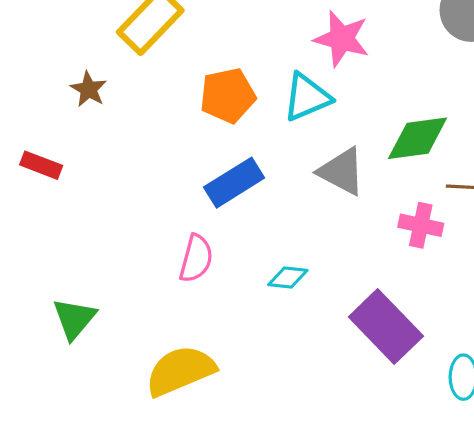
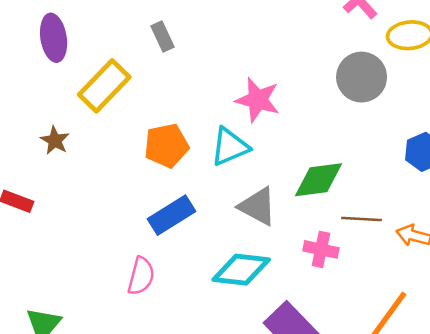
cyan diamond: (288, 277) -> (241, 270), moved, size x1.8

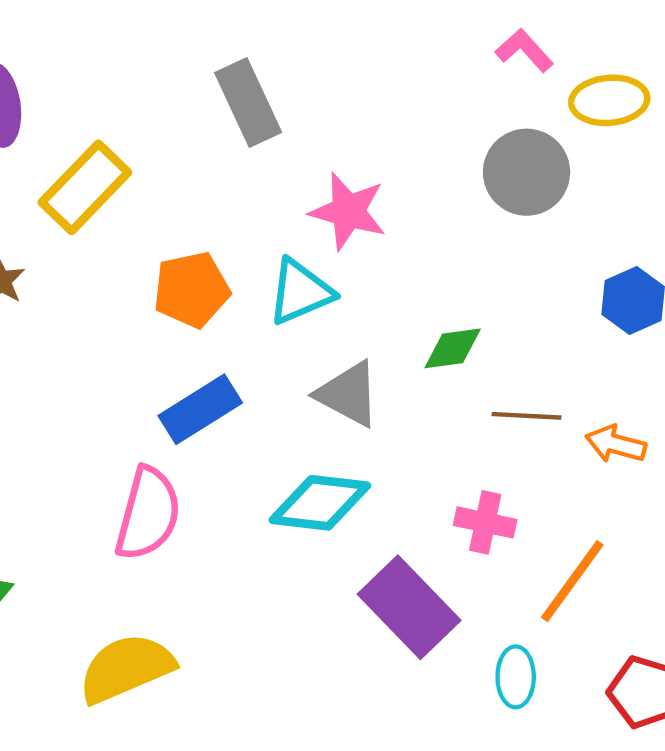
gray rectangle: (163, 37) -> (248, 103), moved, size x1.6
green diamond: (318, 180) -> (453, 348), size x0.7
pink cross: (321, 249) -> (485, 522), moved
pink semicircle: (141, 276) -> (148, 514), size x1.4

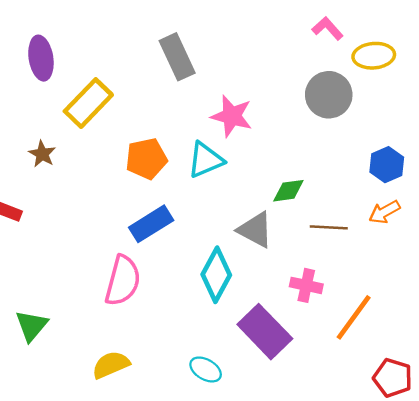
gray triangle: (348, 394) -> (255, 230), moved
orange arrow: (616, 444) -> (384, 212), moved, turned -44
cyan diamond: (320, 503) -> (216, 275), turned -68
yellow semicircle: (126, 668) -> (111, 365), size x0.7
cyan ellipse: (516, 677) -> (206, 369), moved, turned -60

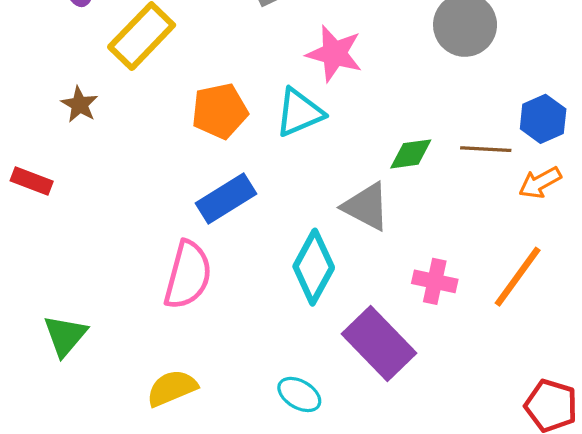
brown line: (329, 227) -> (486, 149), moved
orange line: (354, 317) -> (518, 277), moved

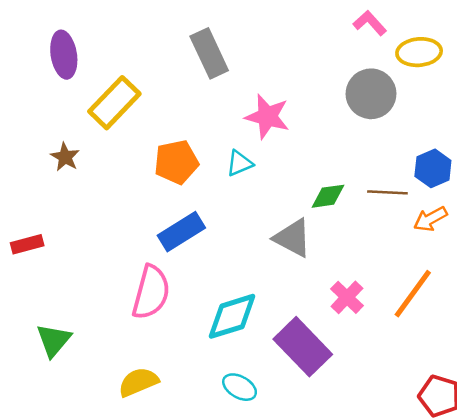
cyan triangle: (299, 113) -> (240, 163), size x0.7
red rectangle: (32, 181) -> (27, 244), moved, turned -36
cyan diamond: (314, 267) -> (232, 316), moved, turned 44
pink cross: (435, 281) -> (347, 297), turned 32

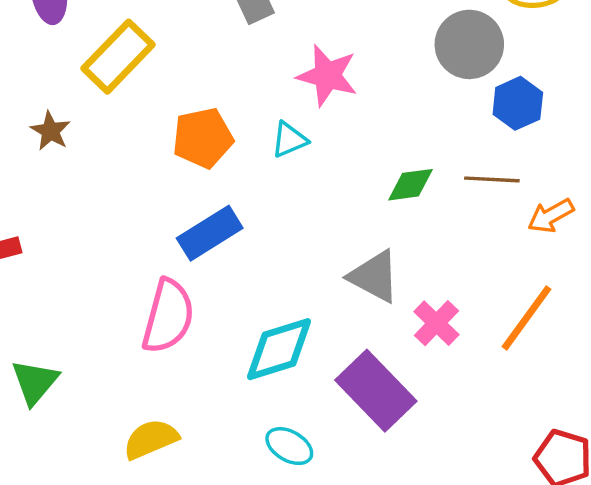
blue hexagon: (433, 168) -> (518, 103), moved
gray triangle: (293, 238) -> (374, 276), moved

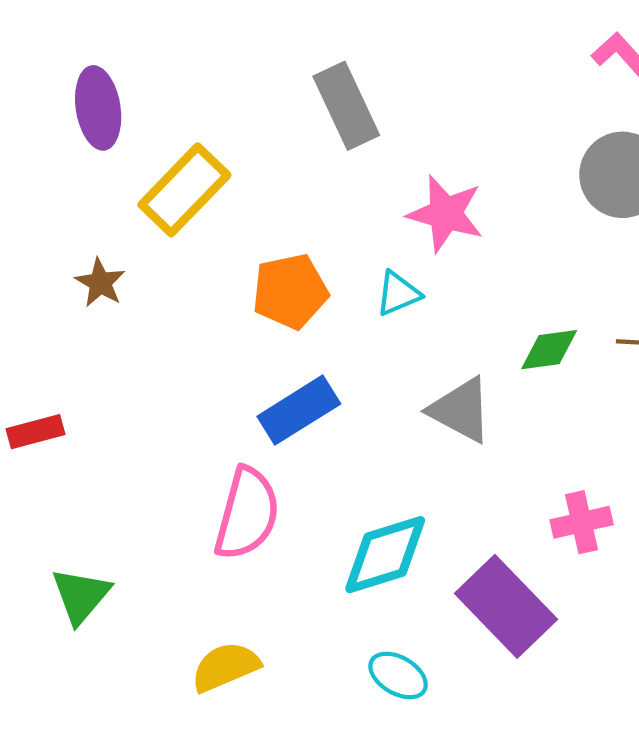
gray triangle: (374, 276) -> (461, 410), moved
pink cross: (436, 323) -> (582, 522), turned 33

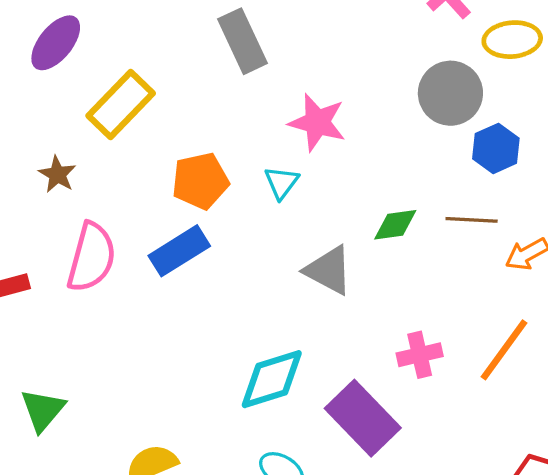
purple ellipse: (98, 108) -> (56, 43), turned 48
cyan triangle: (398, 293) -> (282, 183), turned -30
blue rectangle: (299, 410) -> (179, 251), moved
pink semicircle: (247, 514) -> (91, 257), moved

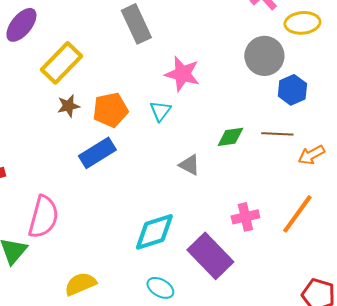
brown star: (57, 174) -> (68, 106), moved, turned 30
pink semicircle: (91, 257) -> (43, 217), moved
gray triangle: (329, 270) -> (189, 165), size x0.7

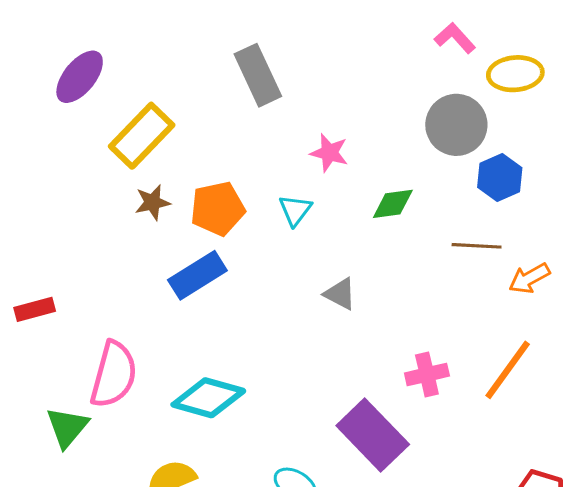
pink star: (182, 74) -> (329, 153), size x0.7
green diamond: (230, 137) -> (393, 204), moved
cyan diamond: (154, 232) -> (208, 398), moved, turned 33

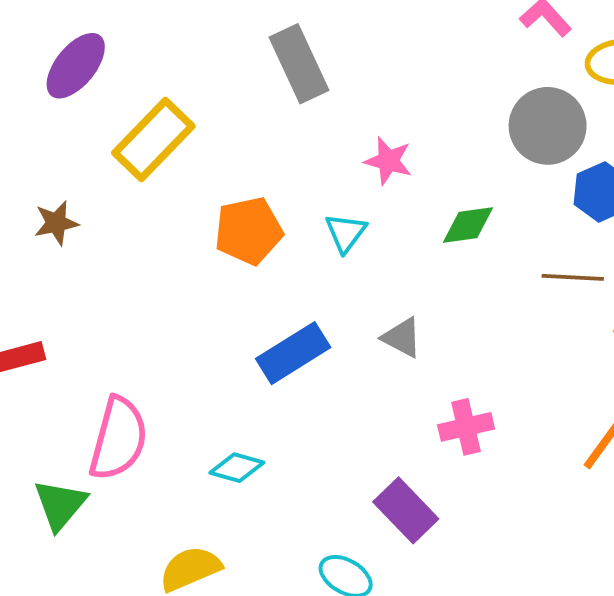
brown star: (152, 202) -> (56, 223), moved
blue rectangle: (197, 275) -> (293, 353), moved
pink cross: (427, 374) -> (466, 427), moved
cyan diamond: (208, 398) -> (237, 468), size x0.6
purple rectangle: (373, 435) -> (406, 510), moved, size x0.7

